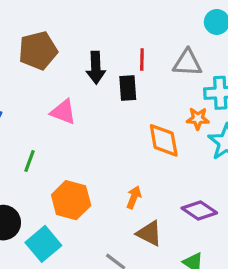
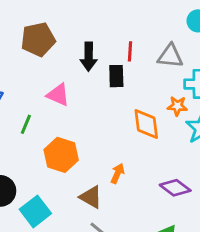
green line: (30, 161) -> (26, 124), moved
orange hexagon: (71, 200) -> (61, 155), moved
brown triangle: (149, 233) -> (91, 197), moved

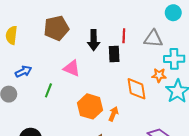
orange hexagon: (61, 155) -> (90, 106), moved
orange arrow: (117, 173) -> (113, 114), moved

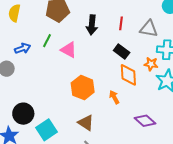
black rectangle: (114, 54) -> (122, 51), moved, turned -56
green line: (48, 90) -> (47, 41), moved
orange arrow: (113, 114) -> (114, 97), moved, turned -56

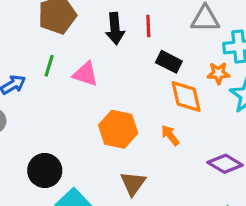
red line: (121, 23) -> (148, 26), moved
black circle: (23, 114) -> (45, 171), moved
brown triangle: (86, 123) -> (133, 183), turned 42

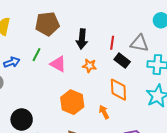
red line: (148, 26) -> (112, 43), moved
black rectangle: (169, 62) -> (122, 61), moved
orange star: (218, 73) -> (89, 66), moved

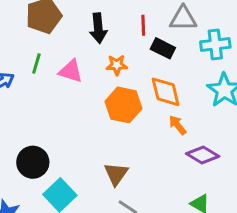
orange hexagon: (72, 102) -> (124, 105), moved
orange arrow: (104, 112) -> (178, 125), moved

